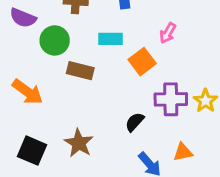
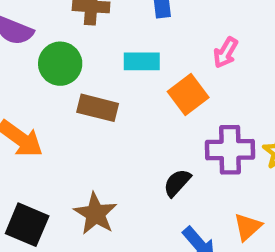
orange triangle: (183, 152) -> (248, 227), turned -30

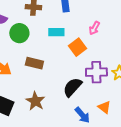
brown rectangle: (98, 108) -> (34, 63), moved
black semicircle: (177, 183) -> (72, 87), size x1.5
orange triangle: (248, 227) -> (104, 107), turned -40

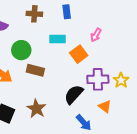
green circle: (19, 33) -> (21, 50), moved
orange triangle: (104, 107) -> (105, 107), moved

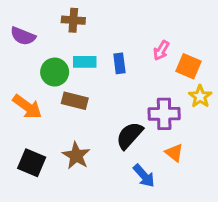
blue rectangle: (67, 12) -> (119, 63), moved
cyan rectangle: (58, 39) -> (85, 62), moved
orange square: (79, 54) -> (189, 66), moved, turned -30
yellow star: (121, 80) -> (200, 97), moved

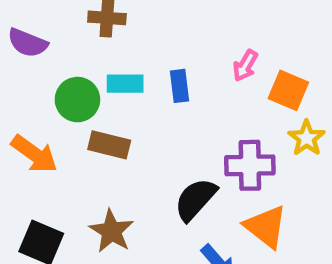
orange triangle: (174, 153) -> (266, 227), size x1.5

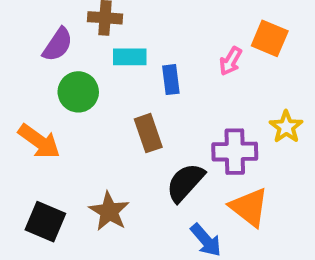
purple semicircle: (28, 43) -> (58, 45), moved, turned -78
cyan rectangle: (125, 84) -> (130, 57), moved
orange square: (288, 90) -> (270, 38), moved
brown rectangle: (109, 145) -> (148, 133), moved, turned 57

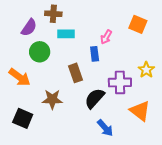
pink arrow: (231, 61) -> (106, 37), moved
blue rectangle: (171, 80) -> (95, 54), moved
orange triangle: (249, 207) -> (140, 111), moved
brown star: (109, 211) -> (52, 99), moved, turned -30

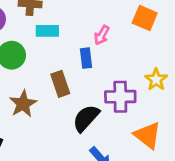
brown star: (52, 99) -> (23, 104), moved, turned -30

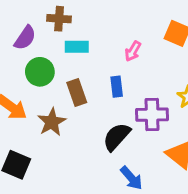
blue rectangle: (86, 58) -> (117, 87), moved
brown rectangle: (60, 84) -> (77, 92), moved

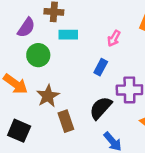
blue rectangle: (117, 87) -> (101, 67), turned 35
brown rectangle: (77, 92) -> (66, 121), moved

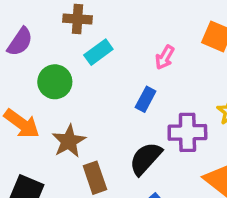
purple semicircle: (26, 28) -> (20, 42), moved
cyan rectangle: (68, 35) -> (98, 52), turned -36

